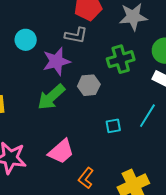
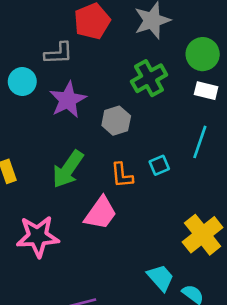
gray L-shape: (76, 35) -> (59, 53), moved
green arrow: (51, 97) -> (68, 169), moved
orange L-shape: (86, 178) -> (122, 175), moved, turned -30

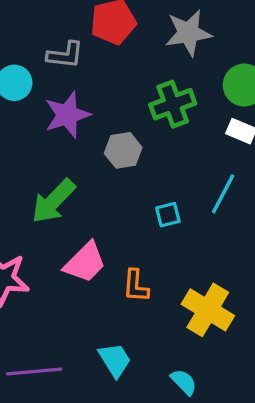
orange L-shape: (122, 175) -> (136, 286), moved
yellow cross: (203, 235) -> (208, 310), turned -30
cyan trapezoid: (161, 278) -> (115, 360), moved

